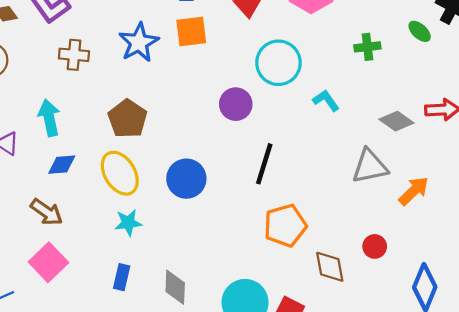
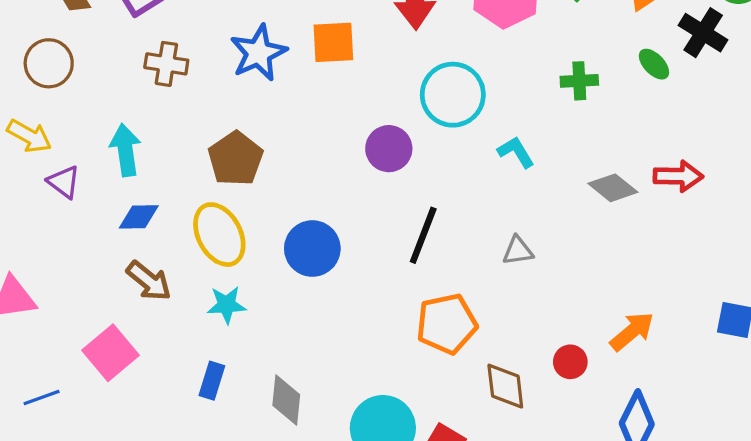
gray triangle: (370, 166) -> (518, 251), moved, size x0.6
orange arrow: (414, 191) -> (632, 331), moved
brown arrow: (47, 212) -> (149, 281), moved

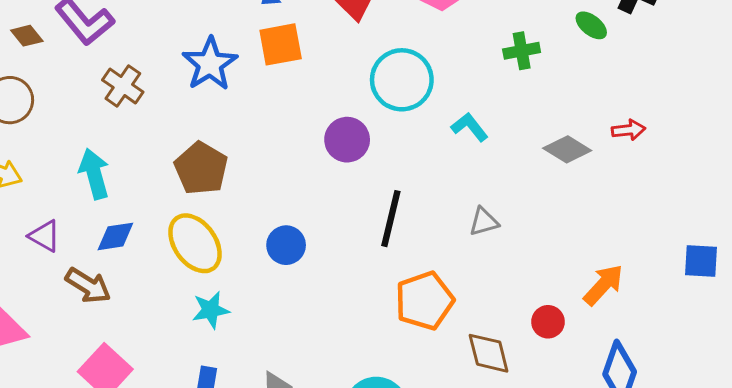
brown cross: (166, 64) -> (123, 86), turned 33
red arrow: (678, 176) -> (629, 130), size x0.7
purple triangle: (64, 182) -> (45, 236), moved
blue circle: (312, 249) -> (286, 245), size x0.7
brown arrow: (149, 281) -> (88, 286), moved

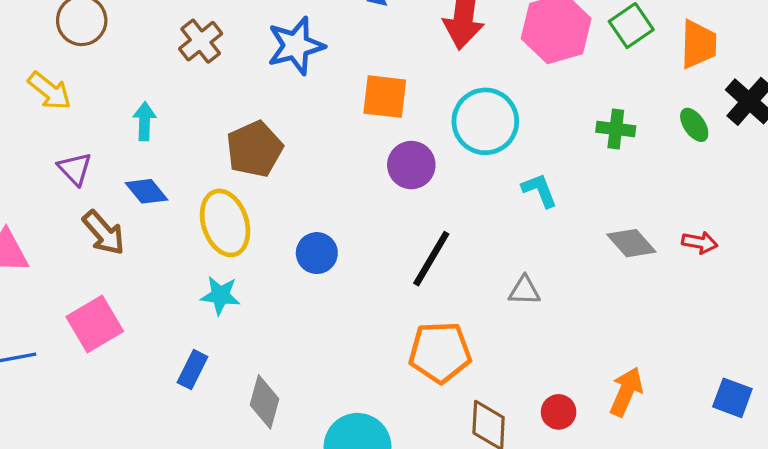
orange square: (281, 44) -> (385, 97), moved
cyan arrow: (94, 174) -> (144, 121), size x0.7
blue diamond: (115, 236) -> (147, 191), turned 42
orange arrow: (603, 285) -> (626, 392), turned -36

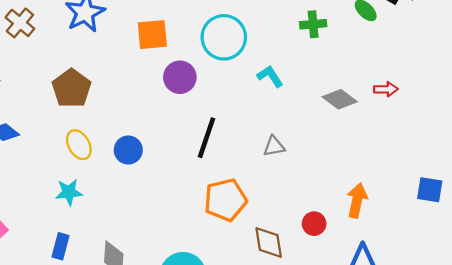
yellow ellipse: (225, 223) -> (79, 145), moved, size x0.7

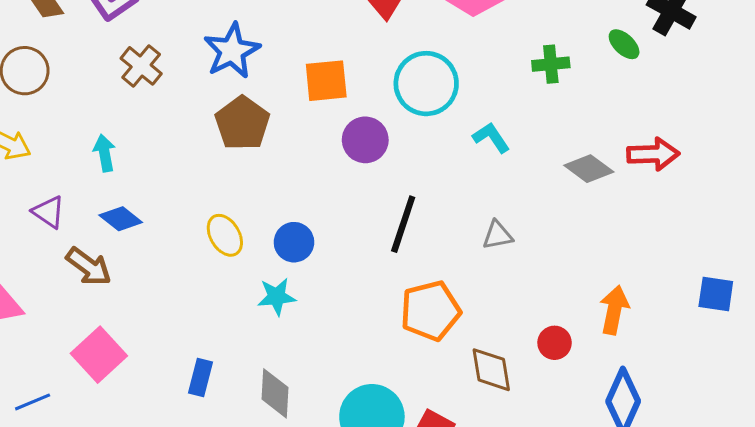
brown pentagon: (71, 88) -> (242, 123), moved
red arrow: (386, 89) -> (653, 154), size x1.5
cyan star: (69, 192) -> (277, 297), moved

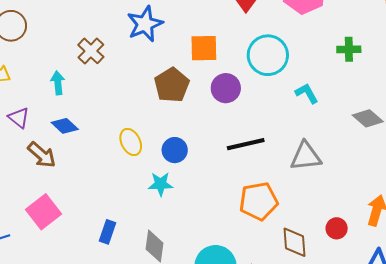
brown cross: (141, 66) -> (91, 51), moved
brown pentagon: (242, 123) -> (172, 85), moved
black line: (403, 224) -> (246, 144), turned 54
gray triangle: (498, 235) -> (306, 156), size x1.6

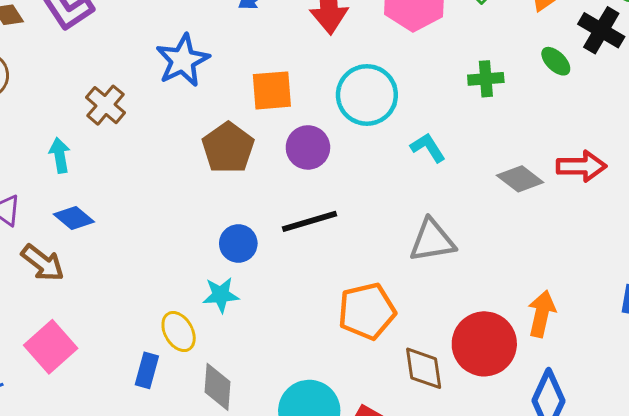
yellow ellipse: (131, 142) -> (179, 332), moved
black line: (246, 144) -> (309, 221), moved
red circle: (337, 228) -> (484, 344), size x2.0

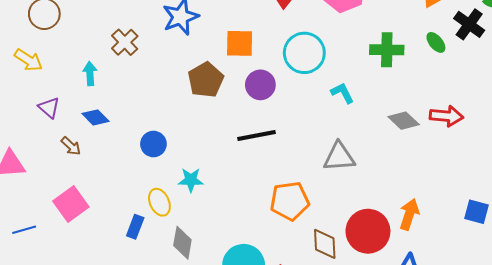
green cross: (486, 79) -> (387, 50), size x1.4
blue circle: (238, 243) -> (153, 144), moved
brown arrow: (43, 263) -> (71, 146), size x0.7

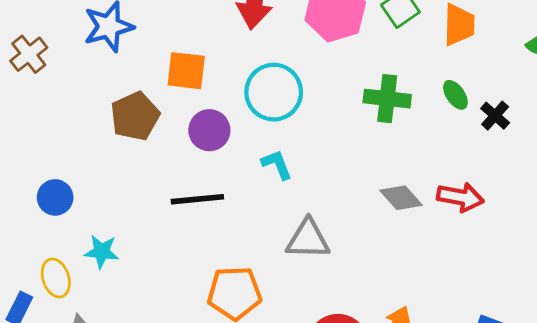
black cross: (469, 24) -> (495, 116), moved, size x0.7
cyan L-shape: (343, 93) -> (277, 165), moved

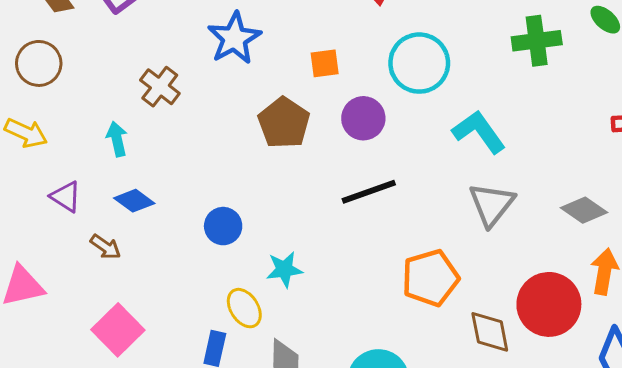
orange square: (186, 71) -> (325, 63), size x0.7
cyan L-shape: (277, 165) -> (479, 132), moved, size x1.5
gray diamond: (401, 198) -> (584, 210), moved
gray triangle: (308, 239) -> (492, 204), turned -39

